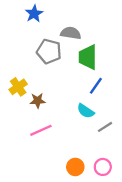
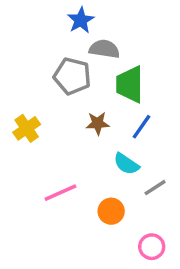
blue star: (34, 14) -> (81, 20), moved
brown star: (38, 101) -> (98, 123), moved
orange circle: (75, 167) -> (111, 211), moved

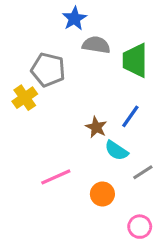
gray pentagon: (72, 76) -> (48, 70), moved
green trapezoid: (130, 84) -> (135, 60), moved
brown star: (98, 123) -> (96, 127), moved, turned 30
yellow cross: (27, 128) -> (25, 98), moved

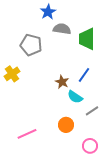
yellow cross: (25, 98) -> (12, 74), moved
pink line: (56, 177) -> (27, 134), moved

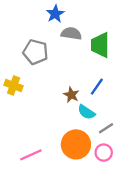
yellow cross: (12, 74) -> (14, 86), turned -35
orange circle: (66, 125) -> (76, 144), size x1.6
pink circle: (90, 146) -> (104, 153), moved

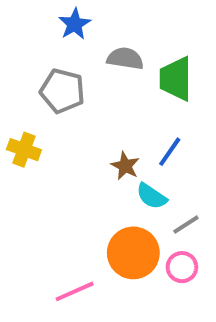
blue star: (55, 14) -> (75, 24), moved
pink line: (31, 155) -> (75, 291), moved

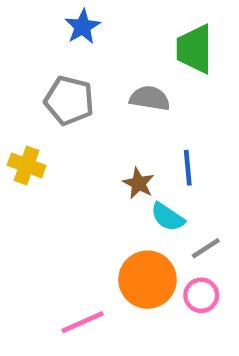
gray semicircle: (125, 58) -> (150, 98), moved
green trapezoid: (176, 79) -> (195, 49), moved
blue line: (170, 152) -> (188, 168), turned -40

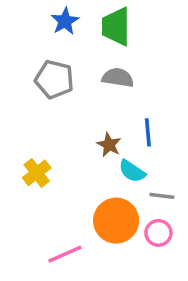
green trapezoid: (195, 49) -> (116, 26), moved
yellow cross: (27, 165) -> (37, 173), moved, turned 32
gray line: (206, 248) -> (162, 196), turned 40

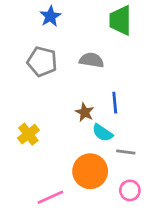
green trapezoid: (116, 26) -> (120, 20), moved
pink circle: (158, 233) -> (130, 190), moved

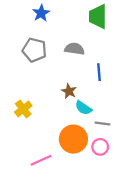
blue line: (115, 103) -> (99, 72), moved
pink circle: (130, 190) -> (100, 147), moved

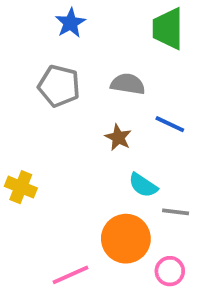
blue line: (99, 72) -> (170, 124), turned -60
brown star: (69, 91) -> (118, 137), moved
yellow cross: (23, 109) -> (21, 187), moved, turned -30
pink circle: (100, 147) -> (170, 271), moved

